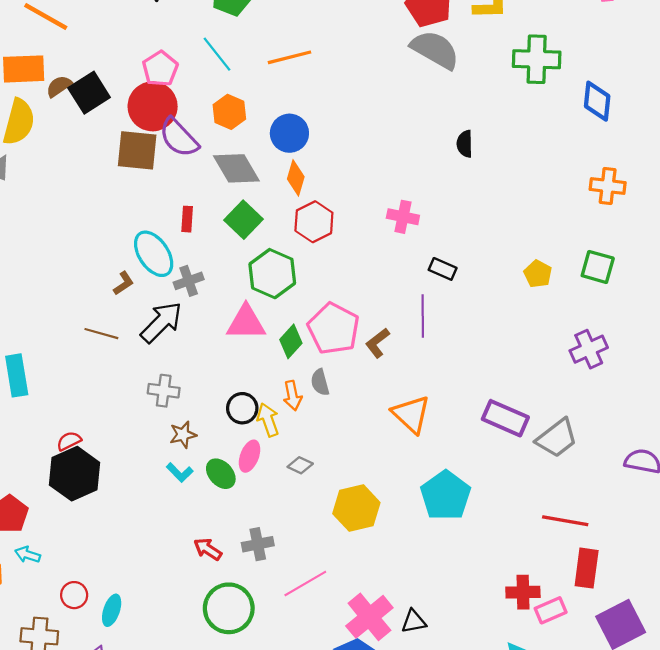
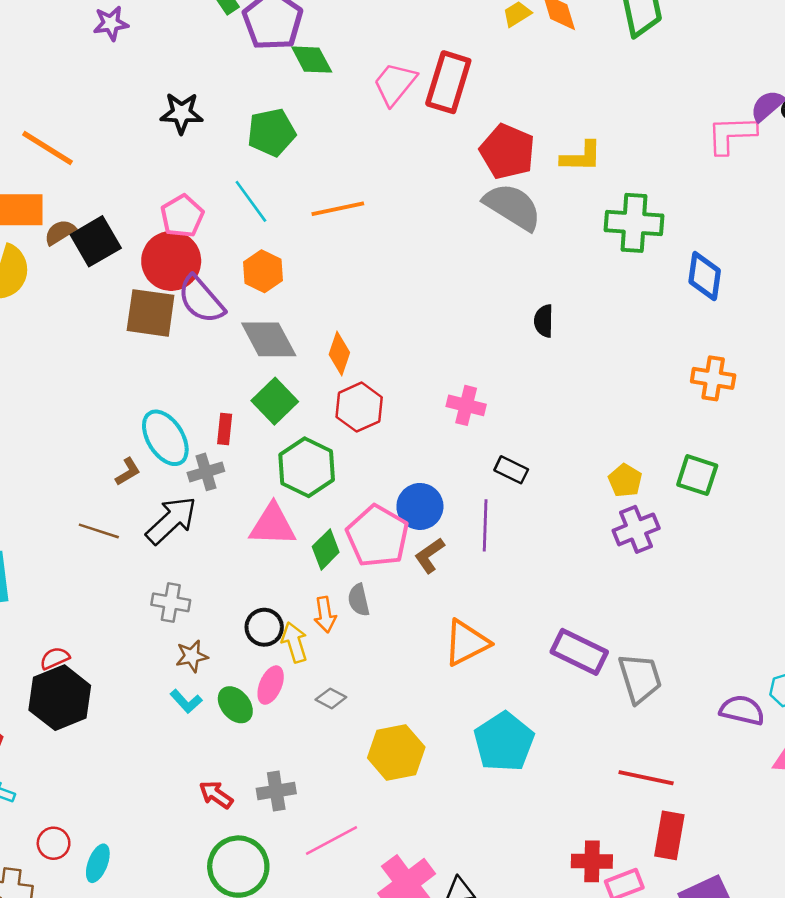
blue circle: (289, 133) -> (420, 506), moved
red rectangle: (187, 219) -> (225, 429), moved
purple cross: (589, 349) -> (636, 529), moved
orange triangle: (411, 414) -> (466, 643), turned 48
gray trapezoid: (557, 438) -> (640, 678), turned -72

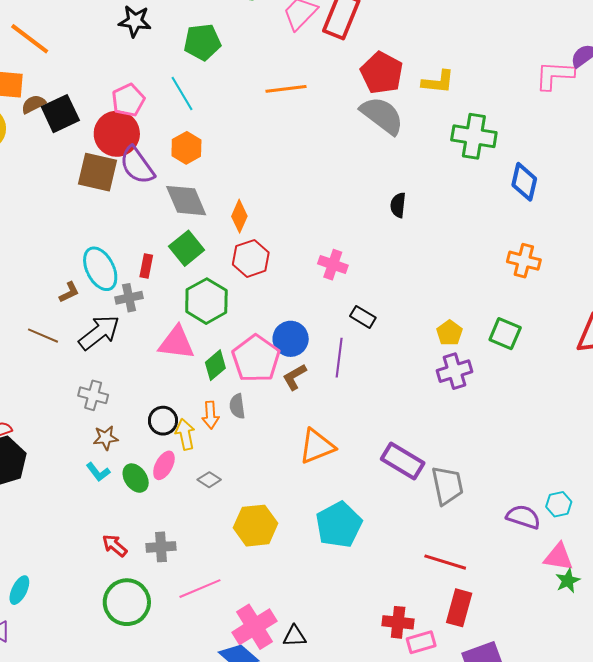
orange line: (338, 209) -> (286, 89), moved

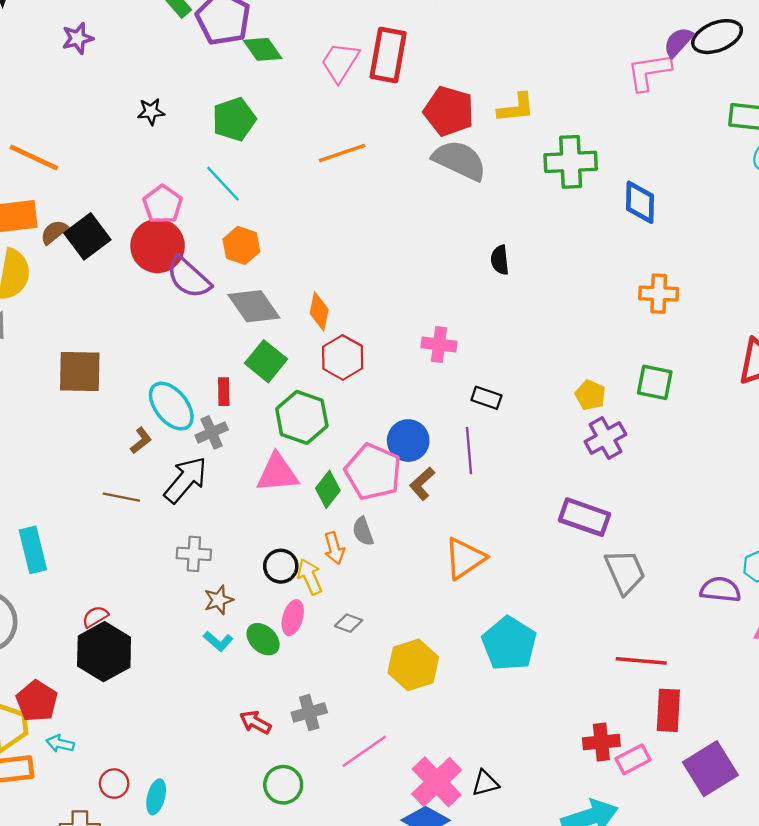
black star: (135, 21) -> (151, 112), size x0.7
brown square: (97, 172) -> (80, 372), moved
purple rectangle: (403, 461) -> (585, 517), moved
green circle: (127, 602) -> (283, 785), size x0.7

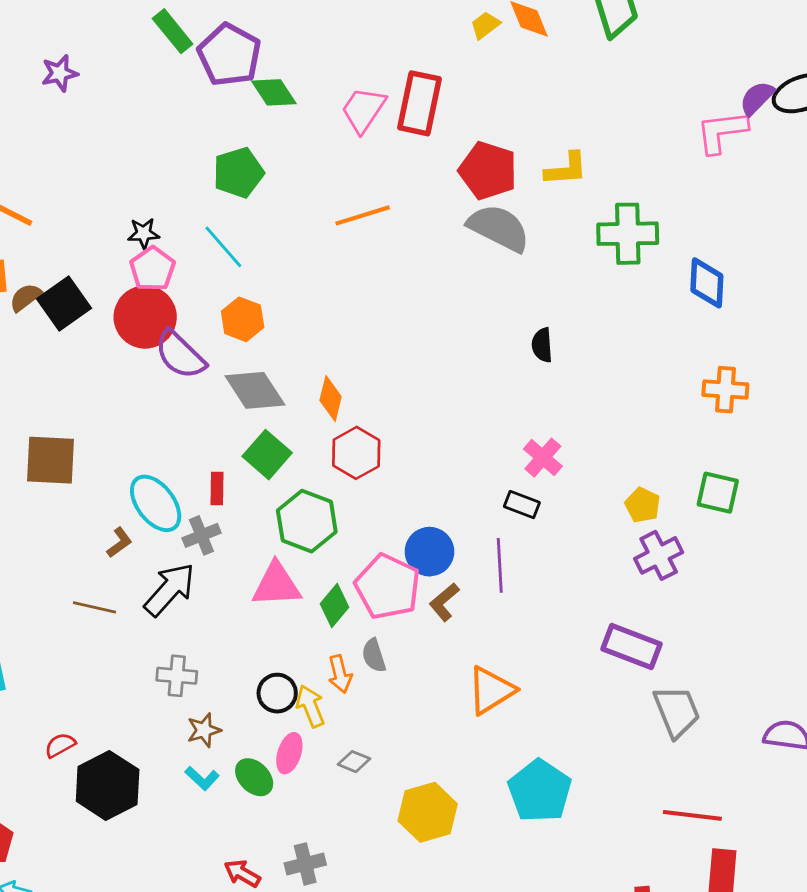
black star: (151, 112) -> (144, 233), moved
pink cross: (439, 344) -> (543, 458), moved, turned 32
black hexagon: (104, 652) -> (108, 785), moved

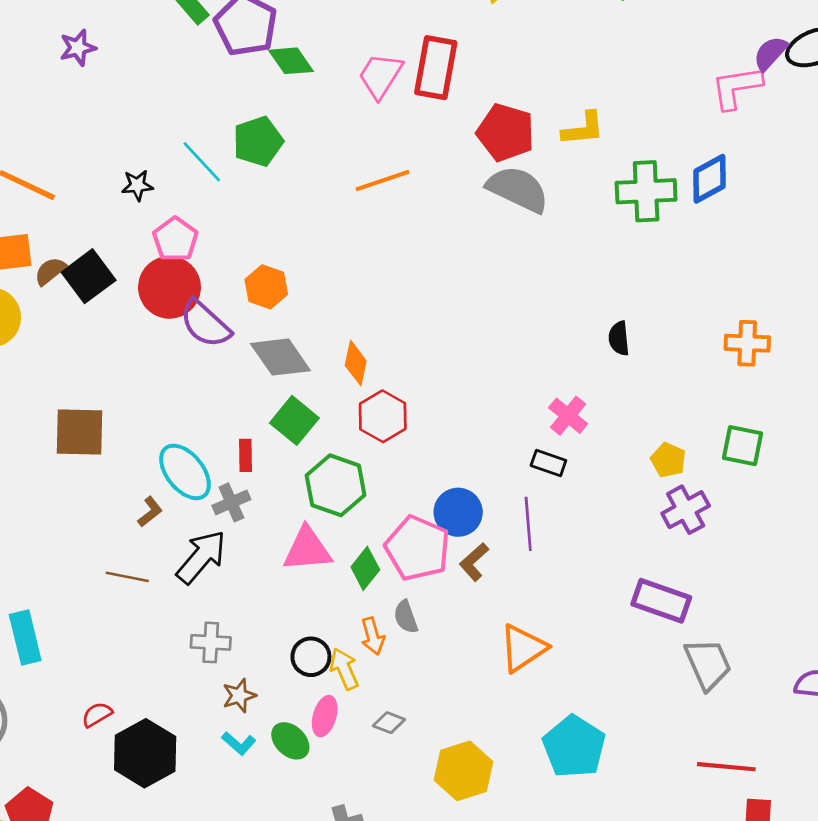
black star: (144, 233) -> (137, 185), moved
cyan line: (223, 247) -> (202, 162), moved
blue diamond: (707, 283) -> (709, 179), moved, turned 60
black semicircle: (542, 345) -> (619, 338), moved

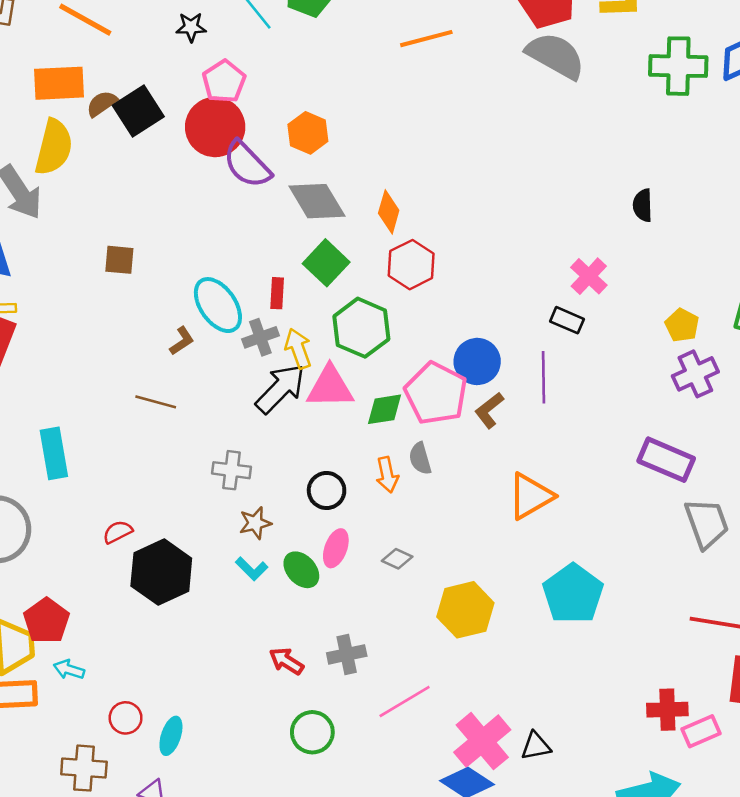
brown square: (80, 432) -> (119, 260), size x0.6
black arrow: (201, 557) -> (280, 389), moved
green diamond: (365, 568) -> (385, 409), turned 39
yellow arrow: (344, 669) -> (298, 349), moved

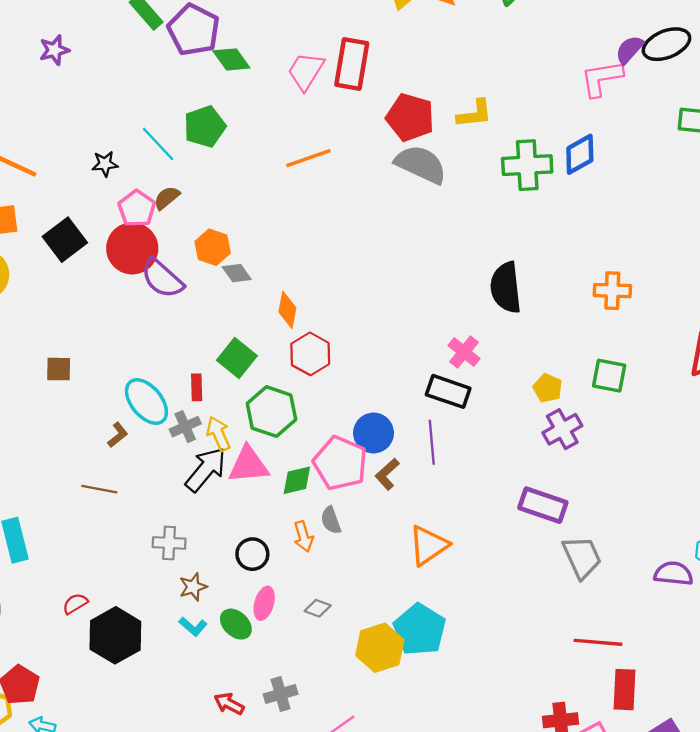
brown semicircle: (102, 104) -> (167, 198), moved
gray diamond: (317, 201) -> (237, 273), moved, size x0.6
black semicircle: (643, 205) -> (506, 287), size x1.8
black rectangle: (567, 320) -> (448, 391), size x1.5
cyan pentagon: (573, 594) -> (420, 630), moved

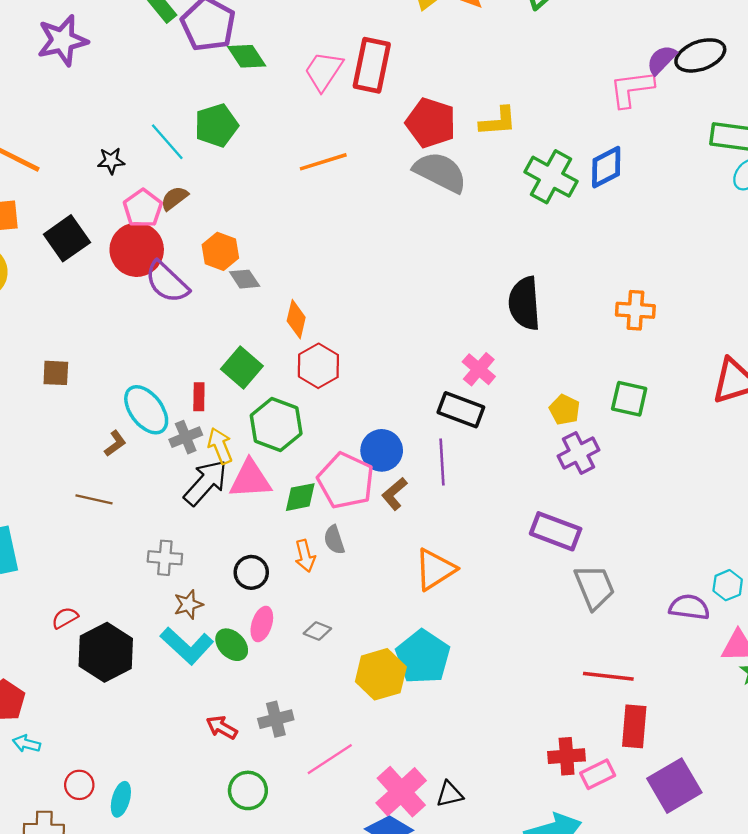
purple star: (54, 50) -> (62, 40), size x1.6
green cross: (527, 165) -> (551, 177), turned 30
cyan L-shape: (193, 626) -> (187, 646), size x1.8

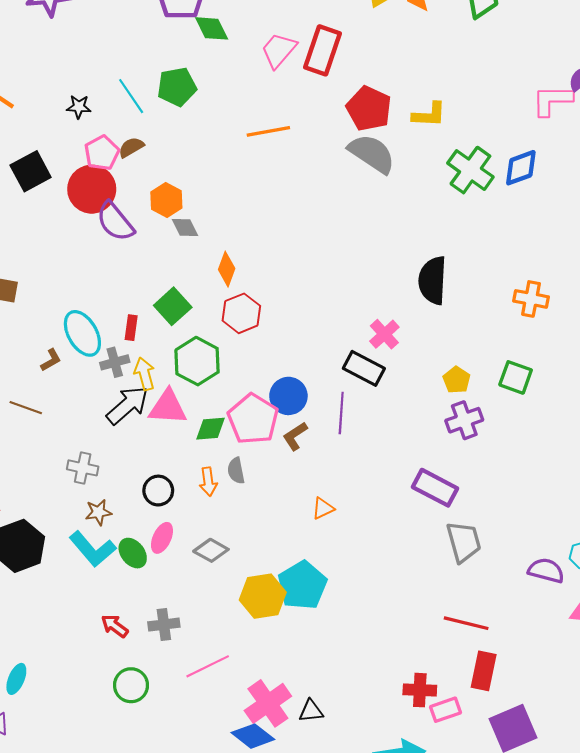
orange triangle: (435, 569) -> (323, 508), size x0.6
gray diamond: (317, 631) -> (211, 550), size x1.4

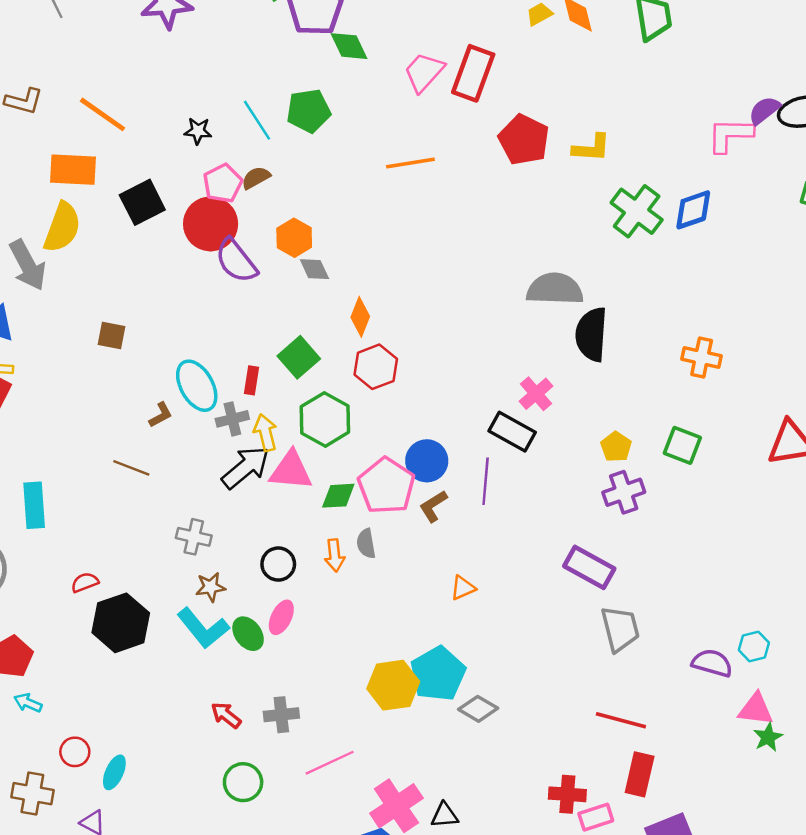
gray semicircle: (372, 154) -> (555, 289), moved, turned -33
gray diamond: (211, 550) -> (478, 709), moved

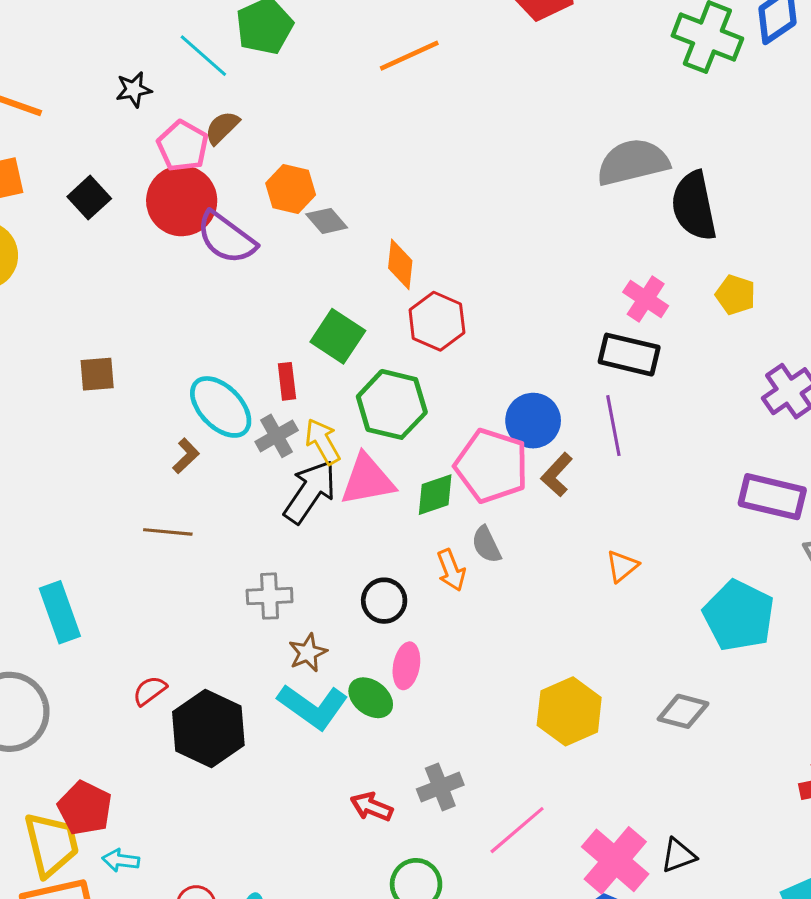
black square: (142, 202) -> (89, 198), size x0.7
yellow pentagon: (616, 447) -> (735, 295), moved
cyan pentagon: (438, 674) -> (739, 616), moved

